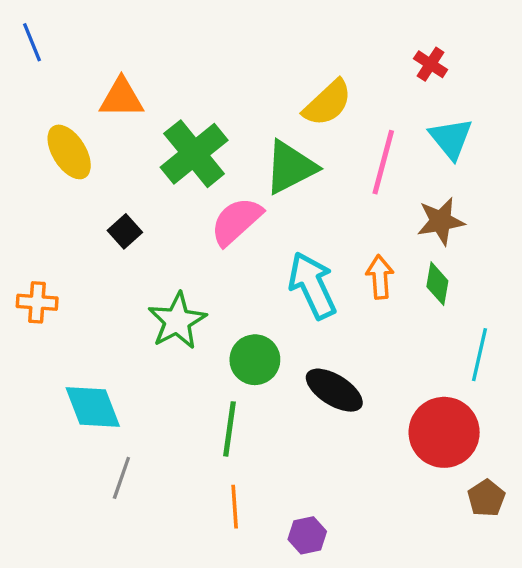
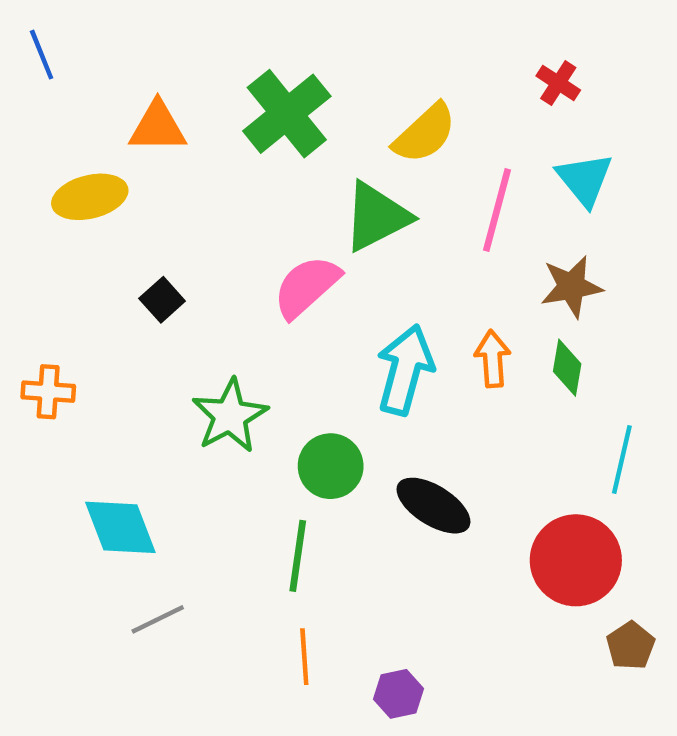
yellow ellipse: (69, 152) -> (90, 197), turned -72
green cross: (194, 154) -> (287, 114), moved
cyan arrow: (312, 285) -> (405, 370), turned 40
gray line: (121, 478) -> (158, 619), turned 45

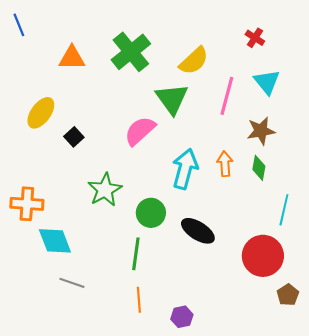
yellow ellipse: (90, 197) -> (41, 113), moved, turned -40
green triangle: (377, 217) -> (172, 99), turned -39
orange cross: (48, 392) -> (27, 204), moved, size x1.4
gray line: (158, 619) -> (72, 283), turned 45

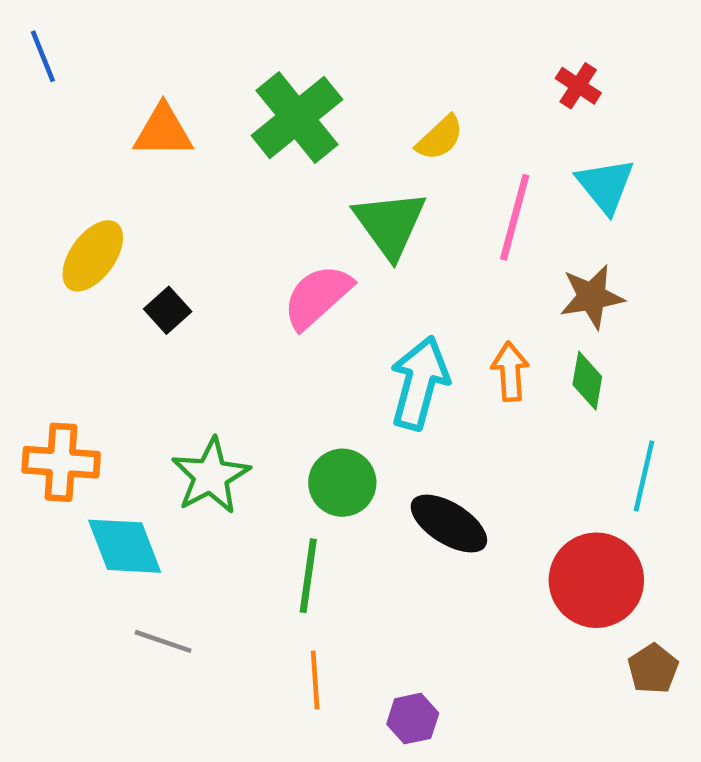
yellow semicircle: (194, 61) -> (440, 138), size x0.7
green star: (105, 190) -> (211, 476), moved

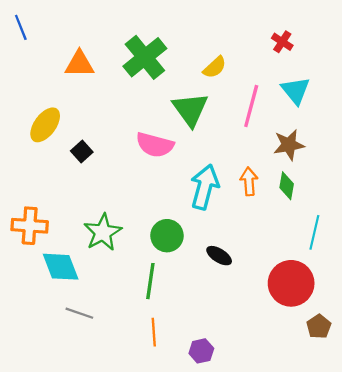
pink semicircle: (317, 297) -> (155, 145), turned -123
black ellipse: (449, 524) -> (219, 256), size x0.7

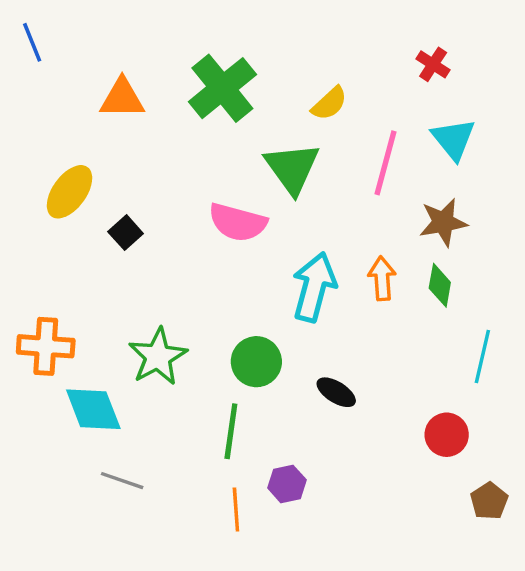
red circle: (291, 283) -> (447, 435), size x0.6
purple hexagon: (201, 351) -> (287, 484), moved

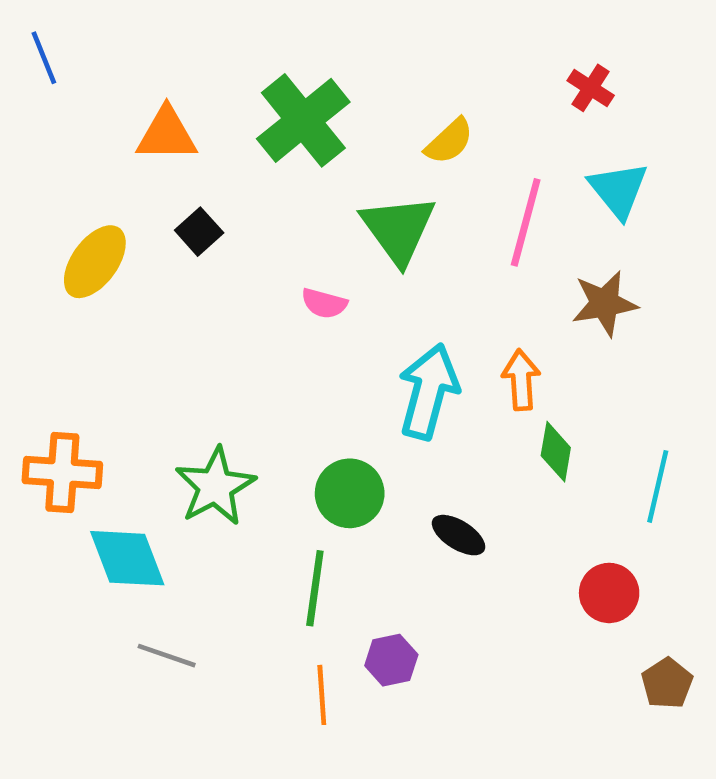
pink semicircle: (238, 222) -> (324, 303), size x0.6
black square: (126, 233) -> (199, 232), moved
green diamond: (440, 285) -> (556, 452), moved

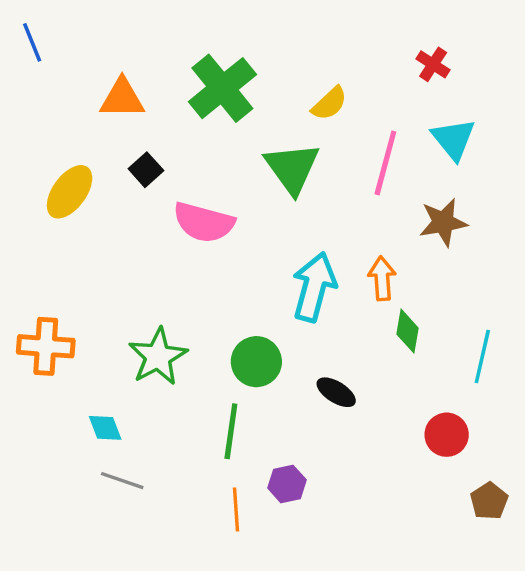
pink semicircle: (324, 303) -> (204, 222), moved, size x1.8
cyan diamond: (127, 558) -> (105, 428), moved, size x0.6

